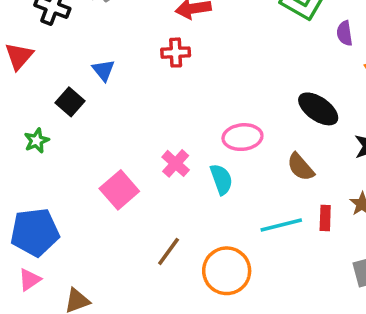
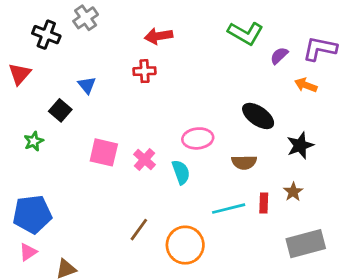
purple semicircle: (345, 33) -> (279, 56), turned 54
brown semicircle: (301, 167) -> (244, 162), turned -50
pink square: (119, 190) -> (104, 152), moved, turned -36

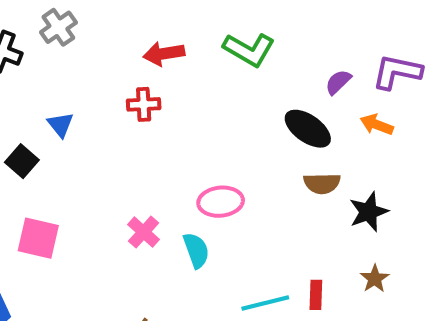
green L-shape: (245, 33) -> (249, 50), moved
black ellipse: (258, 116) -> (308, 129), moved
pink square: (104, 152) -> (38, 238), moved
brown semicircle: (244, 162) -> (322, 183), moved
brown star: (293, 192) -> (375, 279), moved

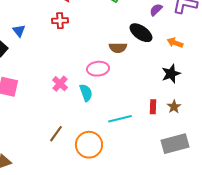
orange arrow: (377, 125) -> (175, 43), moved
brown semicircle: (322, 183) -> (118, 48), moved
red rectangle: (316, 295) -> (153, 107), moved

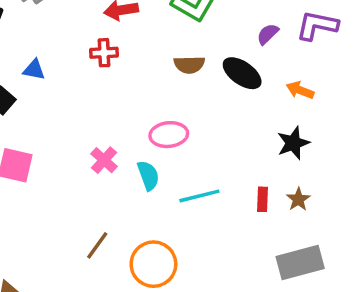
blue triangle: (19, 31) -> (34, 70), turned -40
brown semicircle: (118, 48) -> (189, 65), moved
cyan line: (120, 119) -> (199, 196), moved

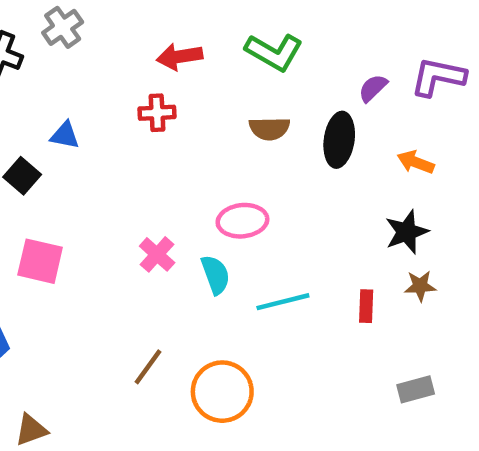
black ellipse: (242, 73) -> (339, 140), turned 63
brown star: (298, 199) -> (420, 286), moved, turned 30
gray rectangle: (300, 262) -> (416, 389), size x0.6

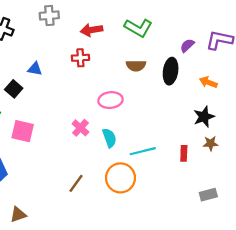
gray cross: (63, 27) -> (49, 16), moved, turned 30
pink ellipse: (242, 221) -> (110, 100), moved
orange circle: (222, 392) -> (120, 178), moved

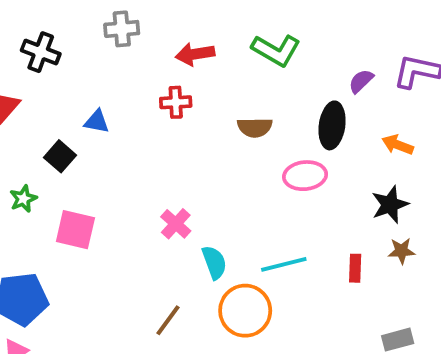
brown semicircle: (136, 66) -> (255, 127), moved
pink ellipse: (110, 100) -> (305, 176), moved
cyan semicircle: (109, 138) -> (214, 262), moved

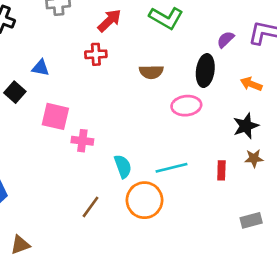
red arrow: (195, 54) -> (109, 21), turned 145
pink cross: (176, 224) -> (82, 141), moved, turned -35
pink square: (75, 230) -> (55, 116), moved

